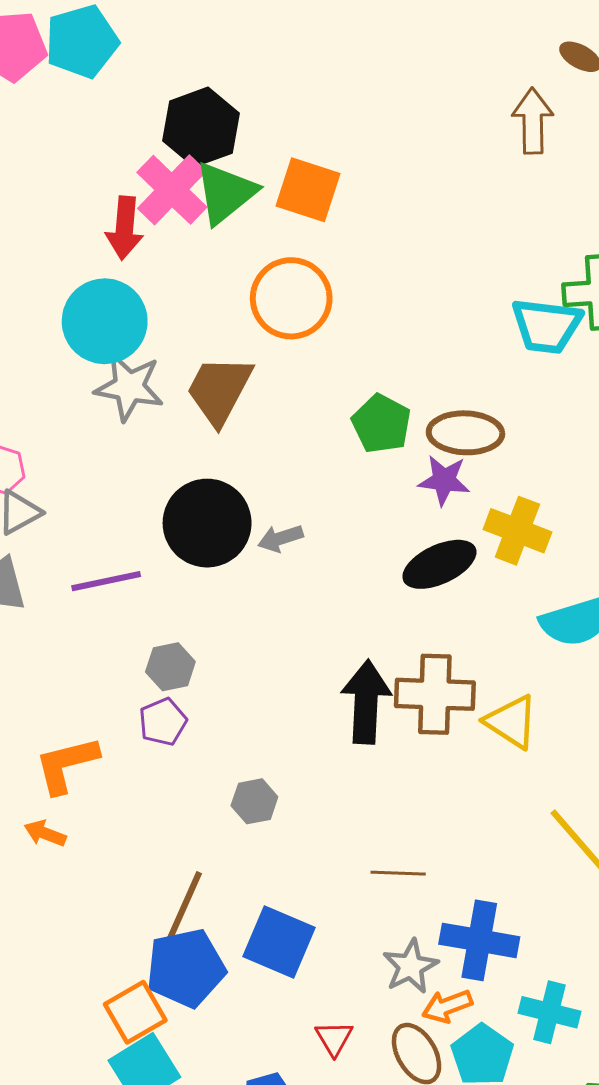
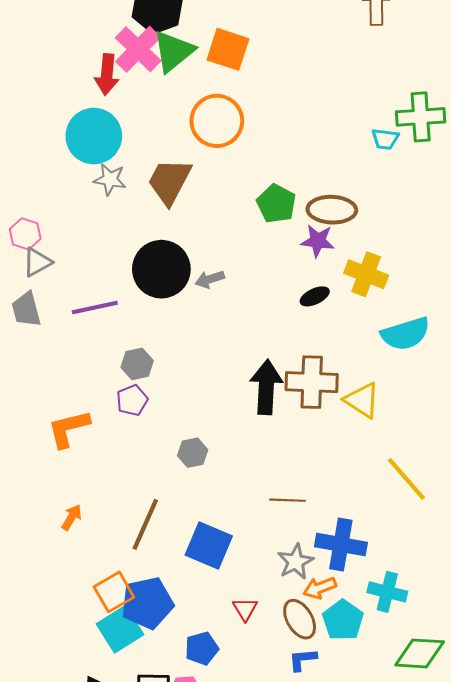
cyan trapezoid: (546, 326) -> (385, 139), size x0.6
gray star: (129, 387) -> (110, 179), size x0.7
black ellipse: (439, 564) -> (315, 296), size x0.6
orange arrow: (45, 833) -> (72, 517), moved, turned 100
blue pentagon: (186, 968) -> (147, 603), moved

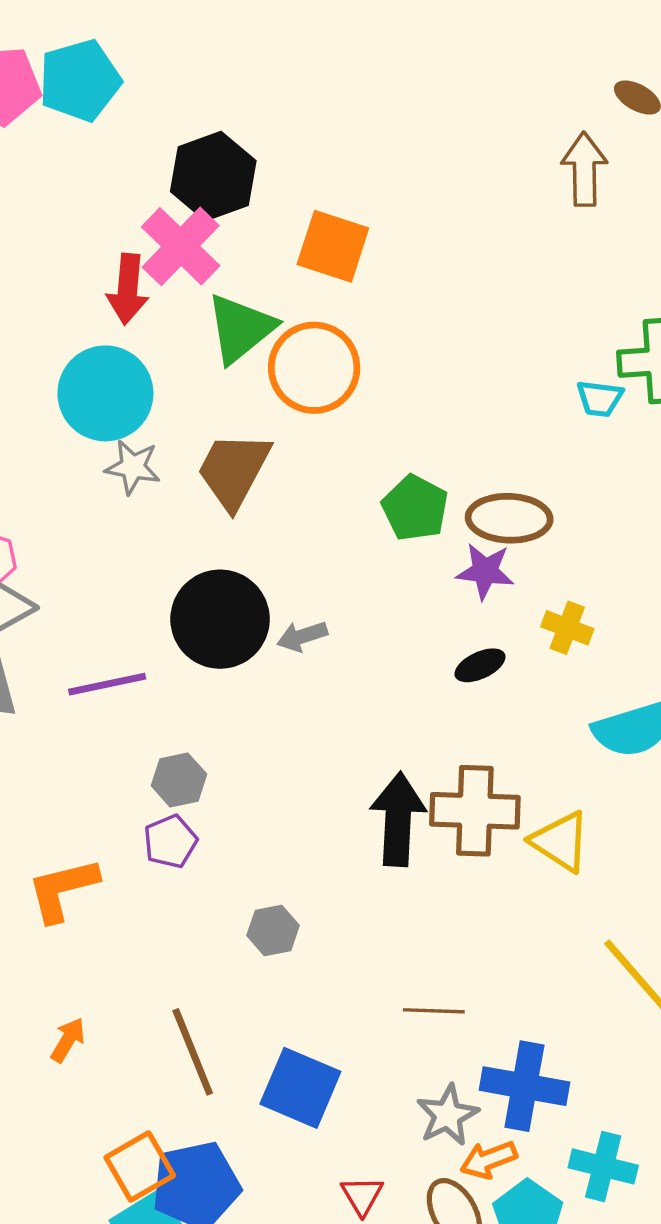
green triangle: (173, 51) -> (241, 328), moved
yellow cross: (366, 274) -> (567, 628), size x0.7
brown line: (145, 524) -> (193, 1052), turned -46

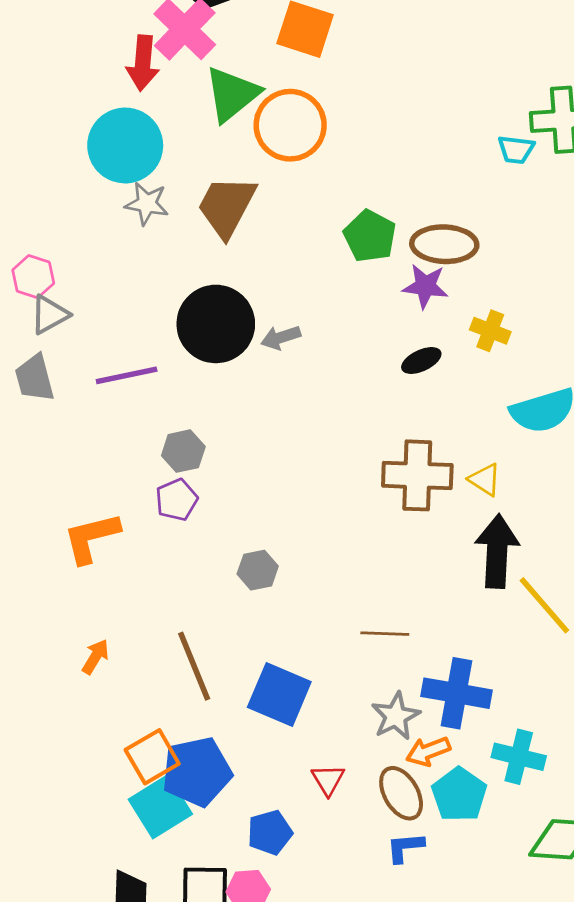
black arrow: (398, 819) -> (497, 551), moved
yellow triangle: (560, 842) -> (485, 480), moved, size x0.7

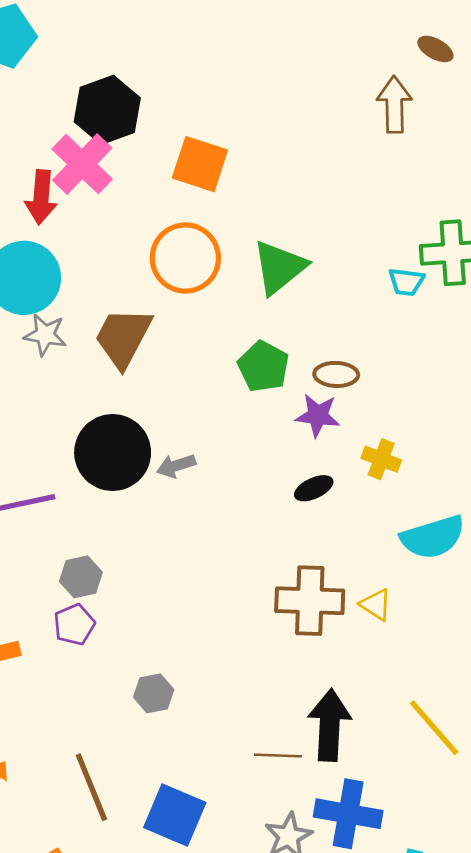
green triangle: (232, 94) -> (279, 267), moved
brown ellipse: (444, 244) -> (336, 374), size x0.7
black arrow: (497, 551) -> (330, 725), moved

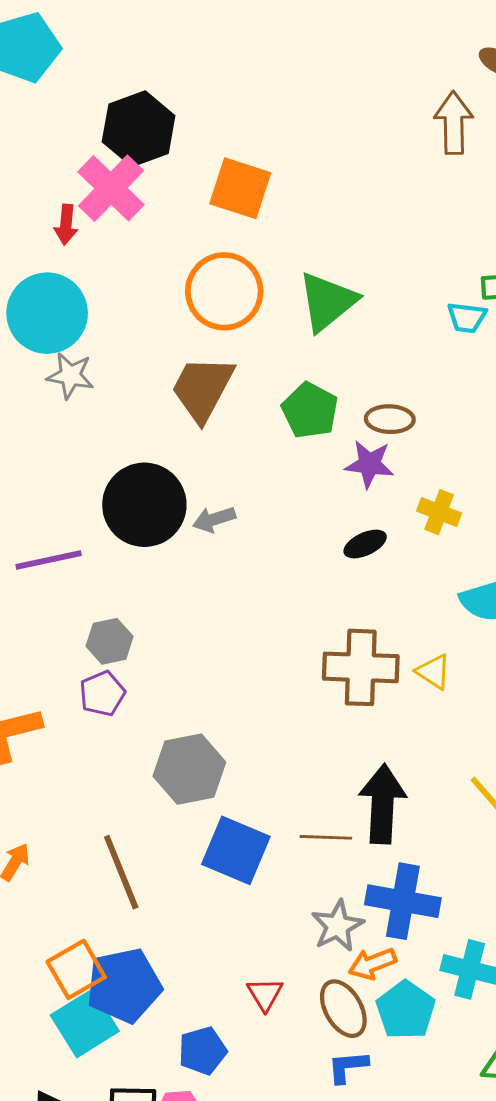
red arrow: (41, 197) -> (66, 225), size x0.7
brown trapezoid: (123, 337) -> (202, 389), moved
gray hexagon: (154, 693) -> (189, 769), size x1.6
blue square: (175, 815) -> (236, 850), moved

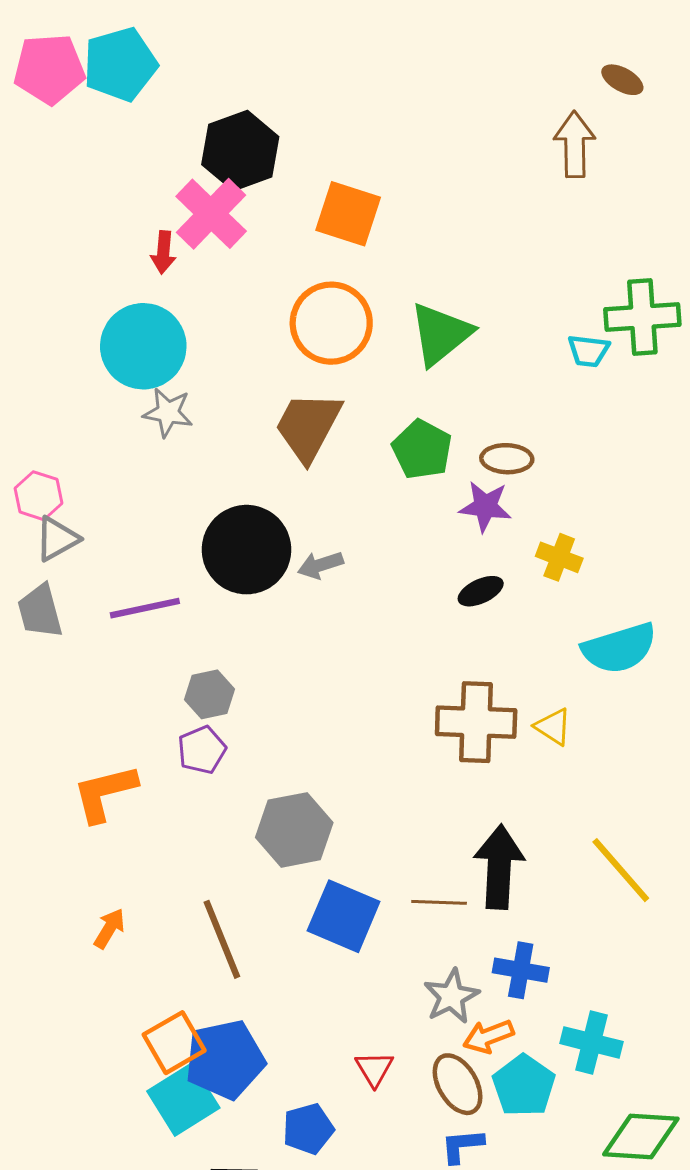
blue cross: (403, 901) -> (521, 970), size x0.7

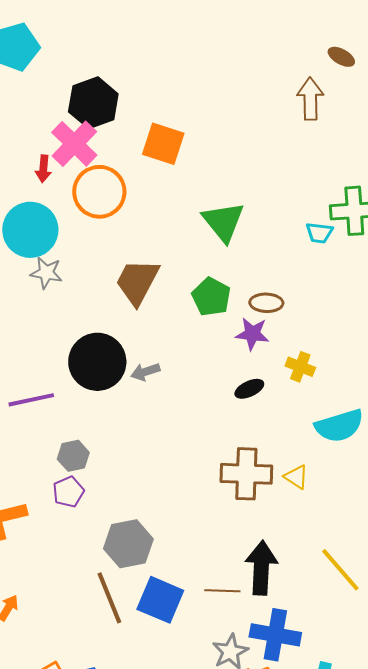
orange circle: (331, 323) -> (99, 192), moved
green triangle: (441, 334) -> (223, 222), turned -30
brown line: (222, 939) -> (109, 598), moved
blue cross: (521, 970) -> (275, 635), size x1.4

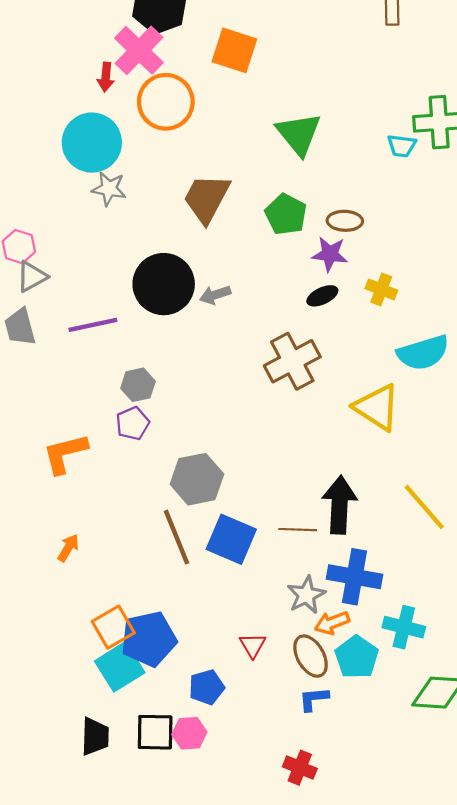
black ellipse: (249, 389) -> (322, 296), moved
brown cross: (246, 474) -> (292, 361), moved, turned -30
yellow triangle: (296, 477) -> (377, 407), size x1.8

